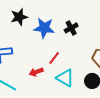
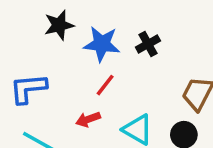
red line: (54, 58) -> (105, 85), moved

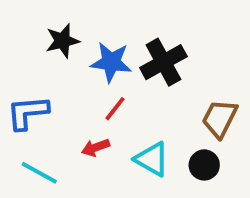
black cross: (148, 44) -> (163, 62), size x1.6

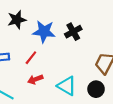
black cross: (163, 62) -> (73, 32), size x0.7
red line: (115, 109) -> (31, 58), moved

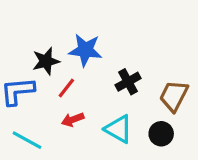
black star: (17, 20) -> (46, 61), moved
black cross: (73, 32) -> (128, 82), moved

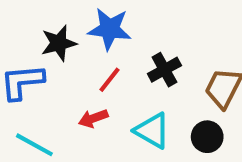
red line: (66, 88) -> (110, 80), moved

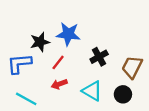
red line: (110, 80) -> (58, 62), moved

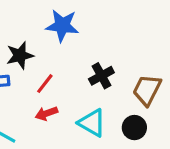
blue star: (68, 34) -> (62, 26), moved

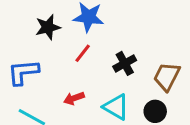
black star: (20, 55) -> (48, 27), moved
red line: (45, 84) -> (83, 53), moved

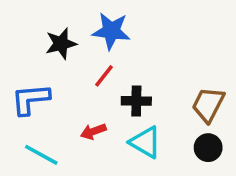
black cross: (125, 63) -> (136, 101), moved, turned 30
black circle: (155, 111) -> (208, 148), moved

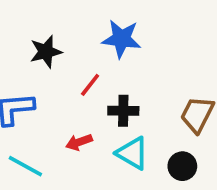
blue star: (111, 31) -> (121, 39), moved
black circle: (208, 148) -> (182, 166), moved

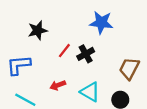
blue star: (121, 39) -> (101, 23), moved
black cross: (123, 111) -> (86, 54), moved, turned -30

